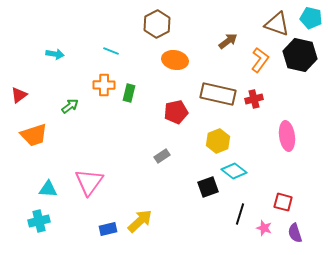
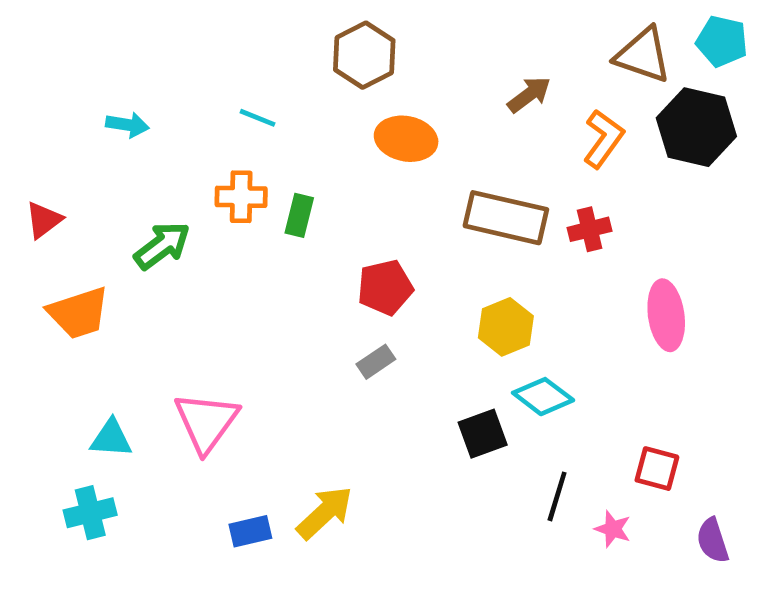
green arrow: (70, 106) -> (162, 246), size x1.4
red pentagon: (176, 112) -> (385, 287), moved
purple semicircle: (295, 233) -> (713, 541), moved

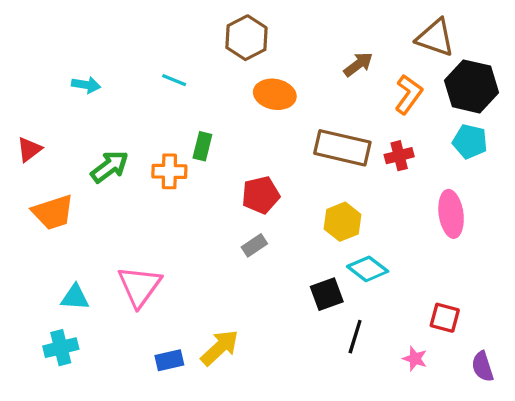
cyan pentagon: (722, 41) -> (470, 141), moved
orange cross: (241, 197) -> (169, 171), moved
black line: (557, 496) -> (355, 337), moved

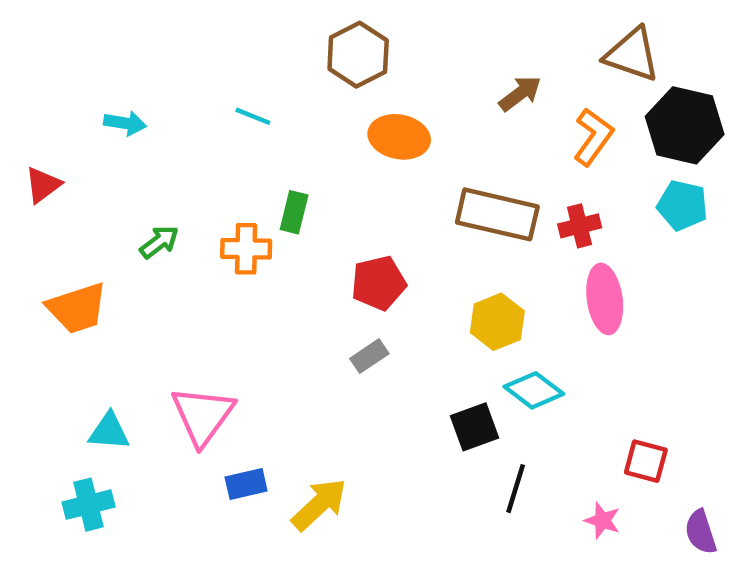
red triangle: (29, 149) -> (43, 185), moved
green arrow: (110, 167) -> (159, 242), size x0.7
pink ellipse: (451, 214) -> (605, 299), moved
blue rectangle: (169, 360) -> (246, 484), moved

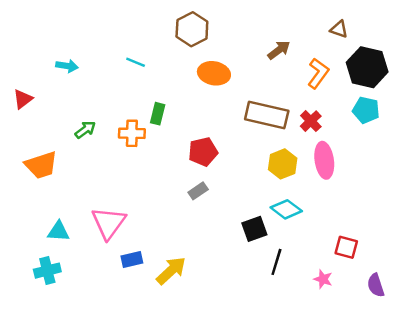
brown triangle: (632, 55) -> (339, 29), size x0.6
red cross: (580, 226) -> (311, 121), turned -30
yellow hexagon: (497, 322) -> (283, 164), moved

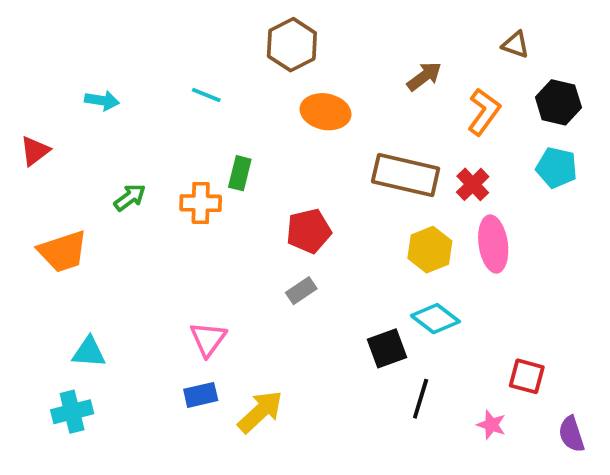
black hexagon: (367, 67) -> (558, 102), size x0.7
pink triangle: (109, 223) -> (208, 339), moved, size x0.7

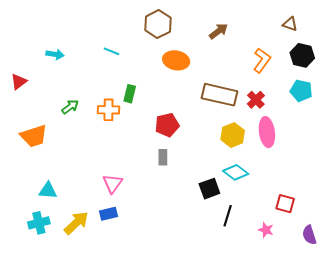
brown triangle: (516, 45) -> (290, 24), moved
brown arrow: (424, 76) -> (218, 31), moved
gray rectangle: (301, 291) -> (163, 157), turned -56
yellow arrow: (260, 412) -> (76, 223), moved

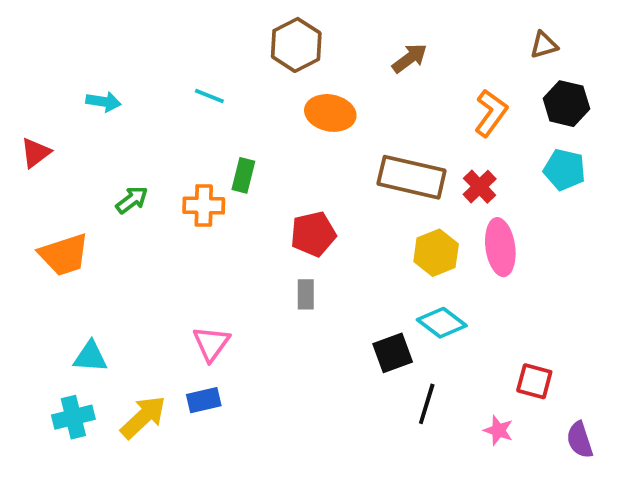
brown triangle: (290, 24) -> (544, 45), turned -35

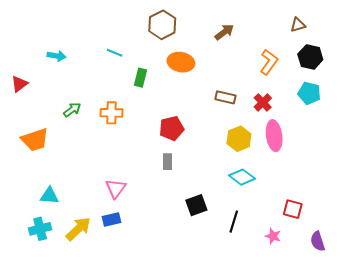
green rectangle: (243, 175) -> (141, 78), moved
brown rectangle: (412, 177) -> (225, 97), size x0.6
black square: (393, 353) -> (196, 205), moved

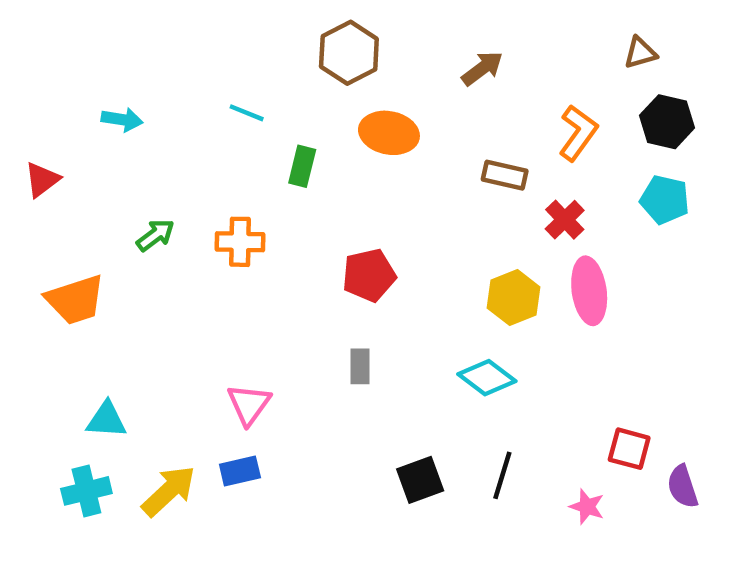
brown rectangle: (225, 97) -> (505, 175), moved
gray rectangle: (167, 162) -> (360, 366), moved
cyan diamond: (242, 177) -> (487, 378), moved
black square: (196, 205) -> (420, 480), moved
purple semicircle: (318, 241) -> (683, 487), moved

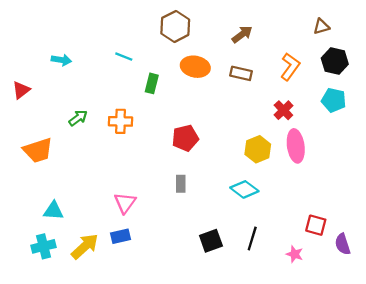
brown rectangle: (505, 175) -> (241, 73), moved

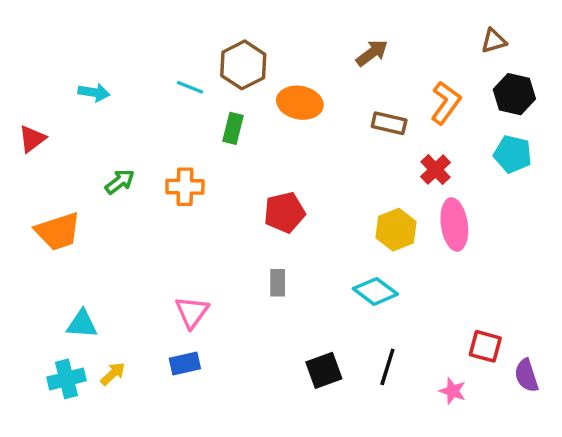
brown hexagon: (175, 26) -> (243, 65), moved
brown rectangle: (241, 73) -> (389, 123), moved
yellow arrow: (85, 246) -> (113, 374), moved, size x0.6

